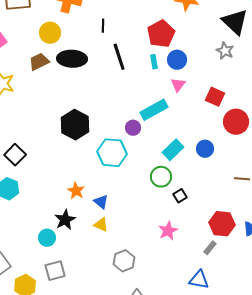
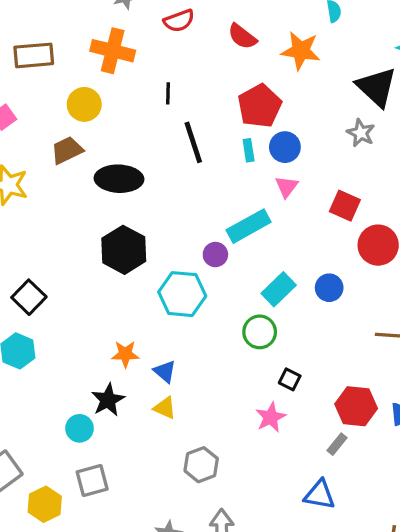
black ellipse: (72, 59) -> (119, 179), moved
orange star: (76, 191) -> (125, 354), turned -30
black square: (180, 196) -> (290, 379), moved, turned -32

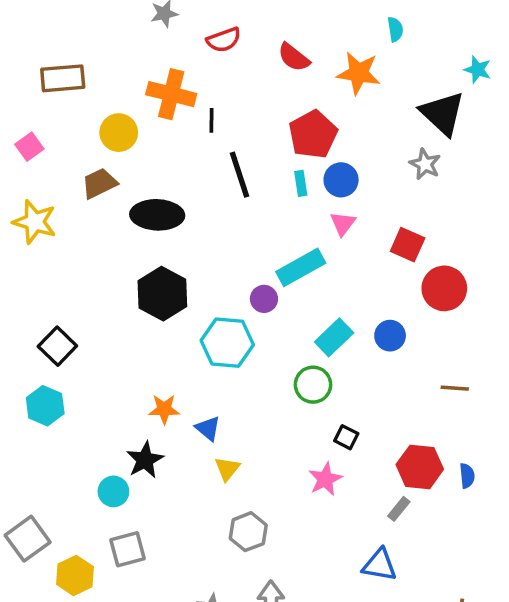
orange cross: (113, 51) -> (171, 94), moved
yellow triangle: (165, 408) -> (227, 469), moved, turned 45

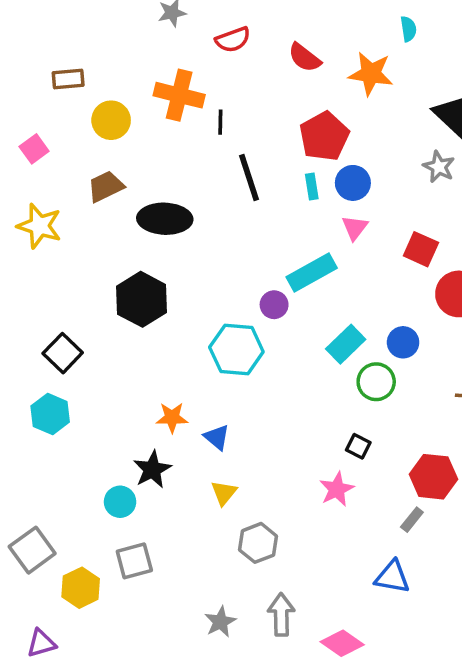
brown rectangle: (63, 78) -> (68, 79), size x0.7
yellow circle: (119, 133) -> (111, 120), moved
black hexagon: (162, 294) -> (142, 299), moved
green circle: (313, 385) -> (376, 382), moved
yellow triangle: (227, 469) -> (224, 493), moved

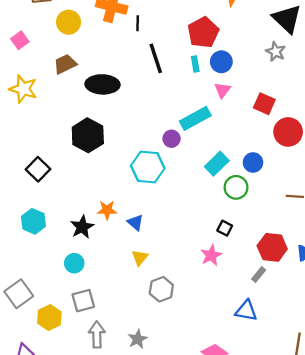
cyan hexagon: (50, 414) -> (33, 221), moved
black star: (152, 470) -> (82, 227), moved
gray arrow: (281, 615) -> (97, 334), moved

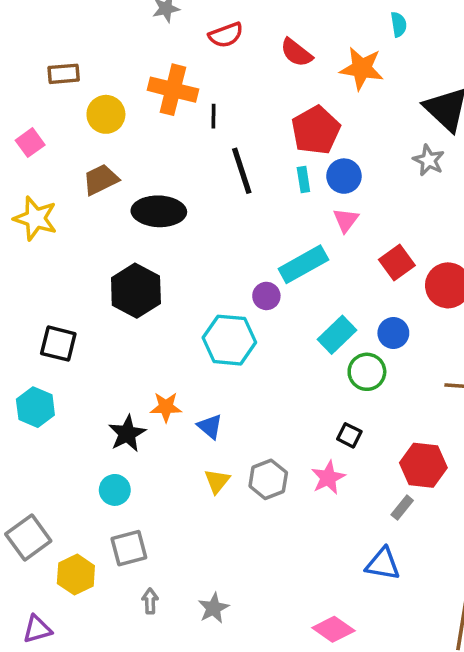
red square: (264, 104) -> (397, 262), moved, turned 30
black square: (38, 169) -> (58, 344), turned -30
cyan hexagon: (33, 221) -> (35, 407), moved
gray hexagon: (161, 289) -> (268, 479), moved
gray arrow: (97, 334) -> (150, 601), size x0.6

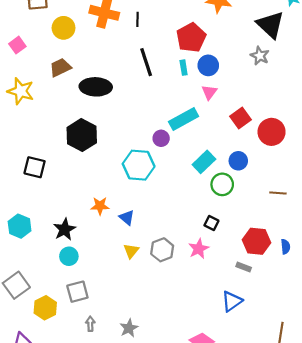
black line: (214, 116) -> (138, 19), moved
cyan hexagon: (35, 407) -> (20, 226), moved
black star: (127, 434) -> (65, 229), moved
gray rectangle: (402, 508) -> (244, 267), turned 72
blue triangle: (383, 564) -> (232, 301), turned -45

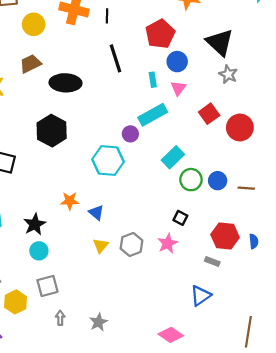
black triangle: (270, 25) -> (220, 42), moved
gray star: (260, 56) -> (228, 74), moved
cyan rectangle: (184, 68) -> (153, 80), moved
blue circle: (238, 161) -> (218, 181), moved

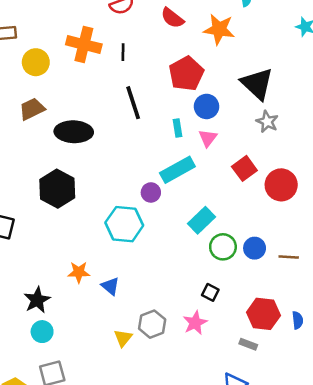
yellow triangle: (101, 246) -> (123, 338), moved

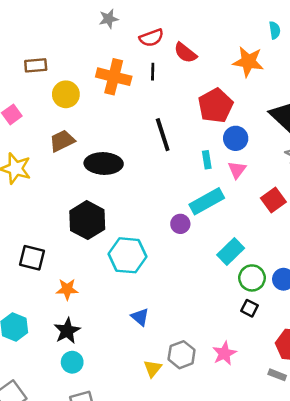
red semicircle: (172, 18) -> (185, 53), moved
black line: (123, 52) -> (153, 72), moved
cyan hexagon: (124, 224) -> (127, 255), moved
orange star: (79, 272) -> (67, 289), moved
black square: (210, 292) -> (249, 308), moved

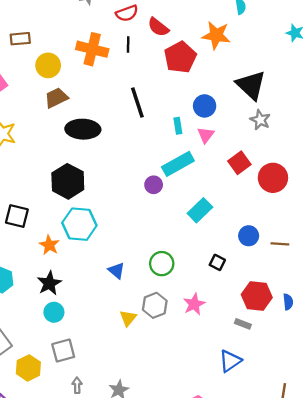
red pentagon: (216, 106) -> (180, 57), moved
brown trapezoid: (62, 141) -> (56, 98), moved
cyan hexagon: (127, 255) -> (79, 224), moved
green circle: (252, 278) -> (162, 264), moved
orange star: (67, 289) -> (49, 245), turned 30

